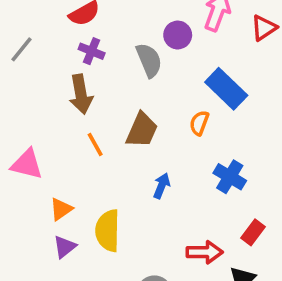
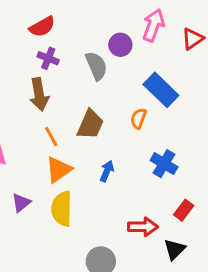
orange triangle: (61, 209) -> (59, 170), moved, size x1.4
purple triangle: (65, 247) -> (21, 203), moved

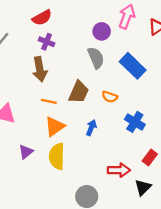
gray semicircle: (96, 66) -> (96, 58), moved
orange semicircle: (138, 118) -> (110, 97), moved, turned -91
orange line: (51, 137) -> (49, 101), turned -49

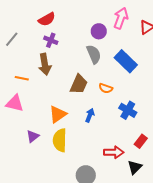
orange line: (49, 101) -> (22, 78), moved

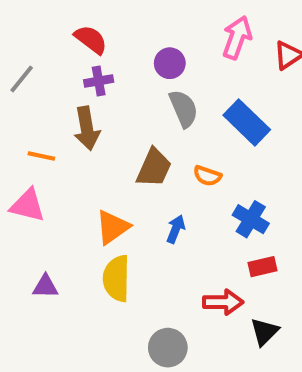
red semicircle: (47, 19) -> (91, 39), turned -114
purple circle: (99, 31) -> (170, 63), moved
purple cross: (51, 40) -> (99, 81), turned -32
purple triangle: (33, 136) -> (45, 286), moved, turned 40
red rectangle: (141, 141) -> (263, 267), moved, turned 40

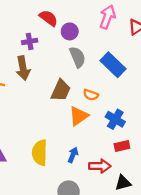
red semicircle: (91, 39) -> (49, 18), moved
orange triangle: (112, 227) -> (79, 116), moved
blue arrow: (176, 229) -> (73, 155), moved
black triangle: (265, 332) -> (123, 183), turned 30

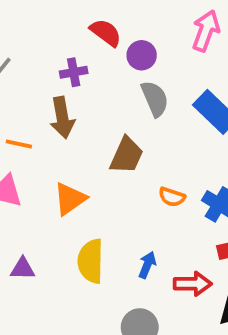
orange semicircle: (91, 95) -> (172, 197), moved
orange triangle: (79, 116) -> (70, 199), moved

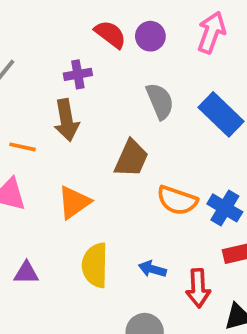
purple circle: (142, 55) -> (150, 36), moved
orange semicircle: (172, 197) -> (177, 200), size x1.5
blue arrow: (147, 265) -> (152, 269), turned -96
red arrow: (193, 284) -> (198, 288), turned 87

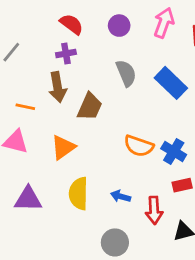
red semicircle: (110, 34) -> (72, 24), moved
brown trapezoid: (131, 158) -> (90, 107), moved
purple triangle: (26, 273) -> (28, 199), size x1.5

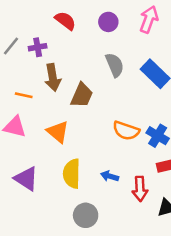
purple cross: (66, 54) -> (38, 47), moved
orange triangle: (63, 147) -> (58, 132), turned -45
purple triangle: (28, 199) -> (26, 179), turned 32
gray circle: (115, 242) -> (86, 215), moved

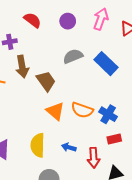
gray semicircle: (115, 65) -> (73, 56), turned -90
brown trapezoid: (82, 95) -> (46, 81), turned -60
orange triangle: (58, 132) -> (55, 111), moved

